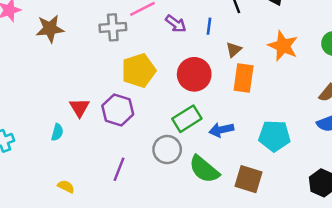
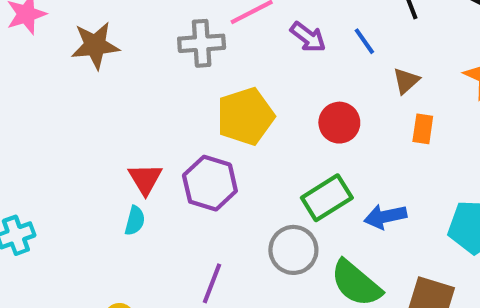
blue line: (209, 26) -> (364, 41), turned -42
red circle: (194, 74) -> (339, 123), size x0.7
orange rectangle: (244, 78) -> (423, 129), size x0.6
cyan semicircle: (57, 132) -> (135, 221), moved

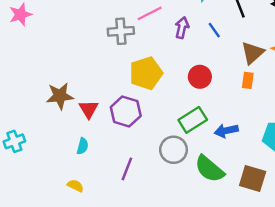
purple arrow: (308, 37) -> (182, 28), turned -114
brown star: (95, 45) -> (60, 96), moved
brown triangle: (406, 81) -> (253, 53), moved, size x1.5
cyan semicircle: (135, 221) -> (83, 146), moved

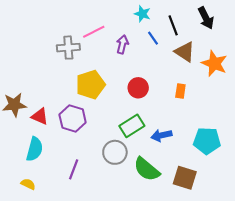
blue line: (214, 30) -> (153, 38), moved
brown triangle: (253, 53) -> (185, 52), moved, turned -45
red triangle: (89, 109) -> (40, 116), turned -36
cyan semicircle: (83, 146) -> (35, 149), size x1.6

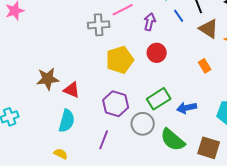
red circle: (138, 88) -> (157, 53), moved
orange rectangle: (180, 91) -> (205, 66), turned -40
purple hexagon: (73, 118) -> (116, 104), moved

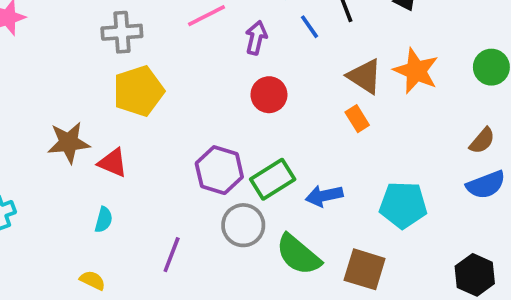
gray cross: (99, 25) -> (122, 32), moved
brown triangle: (209, 29) -> (365, 76), moved
yellow pentagon: (120, 60) -> (138, 91), moved
purple hexagon: (116, 104) -> (219, 170), moved
cyan semicircle: (67, 121) -> (104, 220), size x0.6

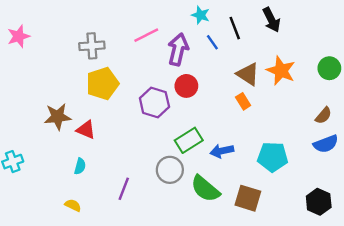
purple arrow: (256, 38) -> (178, 49), size x1.5
purple hexagon: (219, 170) -> (154, 102), moved

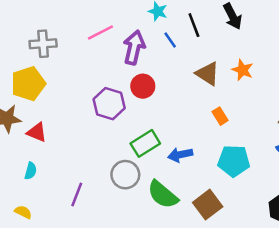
orange star: (281, 71) -> (242, 70), size x0.7
yellow pentagon: (102, 84) -> (28, 84), moved
orange rectangle: (243, 101) -> (220, 116), moved
brown square: (248, 198) -> (208, 205), turned 36

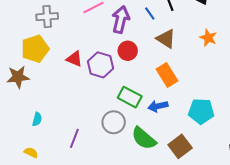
brown triangle: (208, 74) -> (166, 39), moved
orange rectangle: (220, 116) -> (167, 75), moved, size x1.6
red triangle: (37, 132) -> (74, 59), moved
green rectangle: (145, 143) -> (130, 97), turned 60

